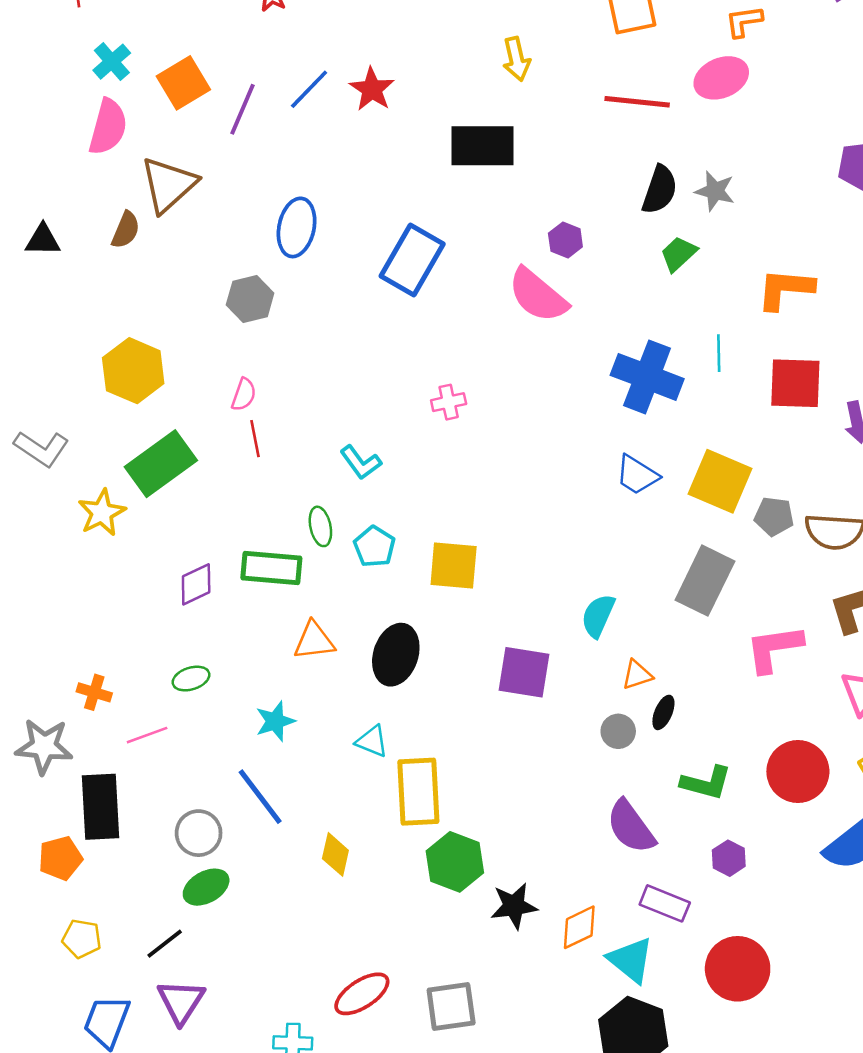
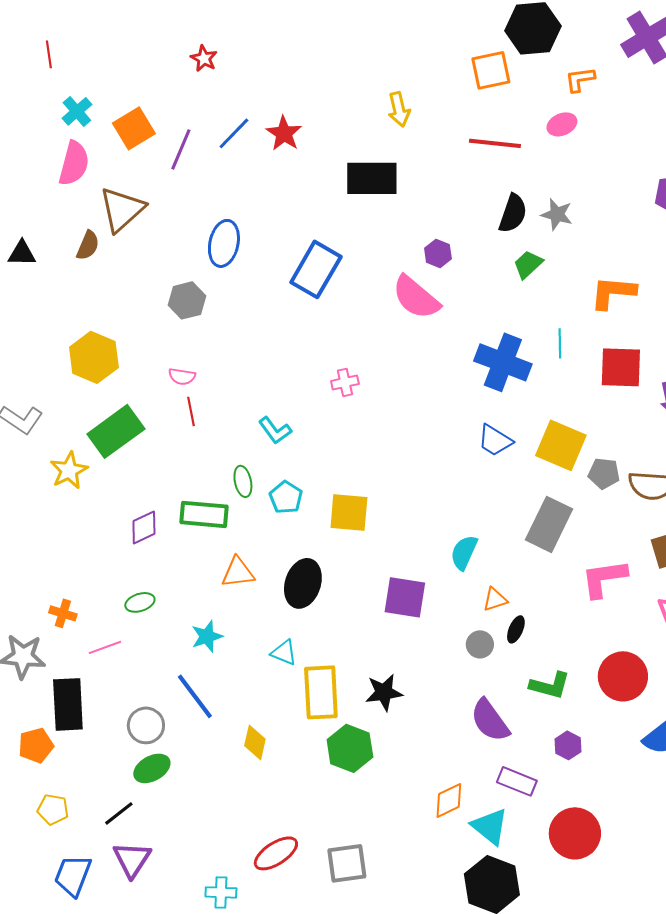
pink ellipse: (721, 78) -> (562, 124), size x0.7
pink semicircle: (244, 395) -> (182, 376), turned 80
black star: (514, 906) -> (384, 692), moved

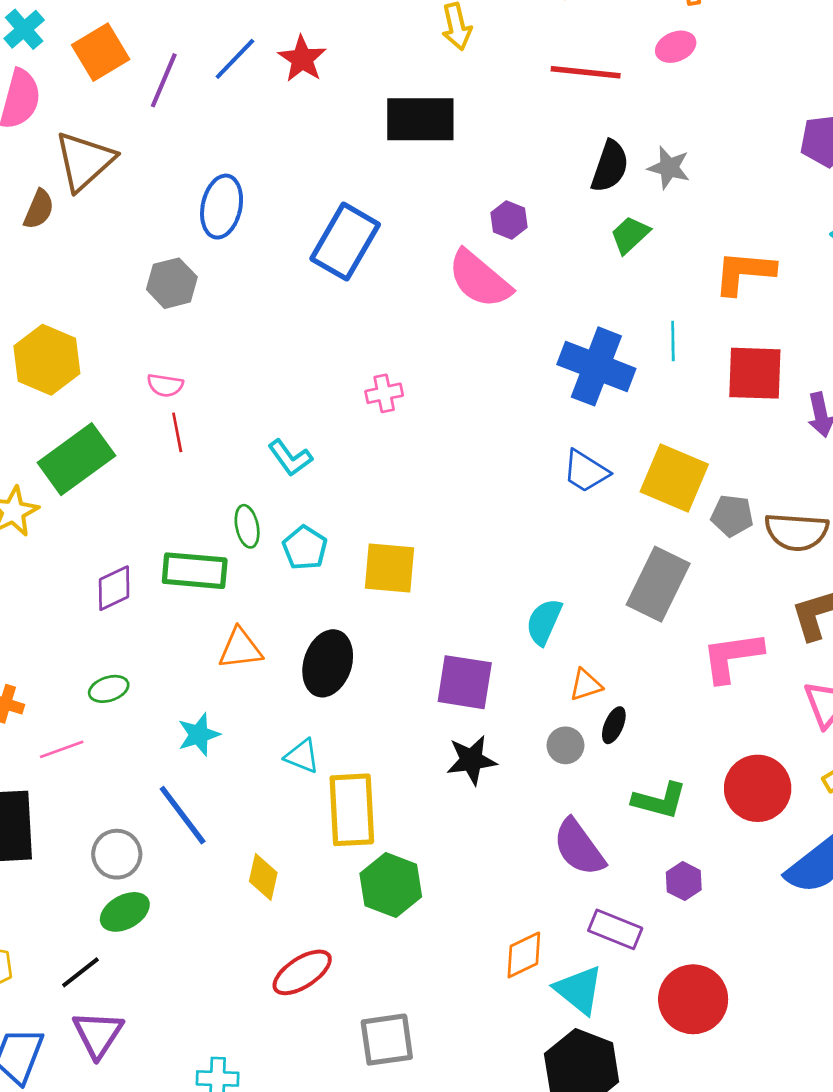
black star: (384, 692) -> (471, 760), moved
red ellipse: (276, 853) -> (302, 972), moved

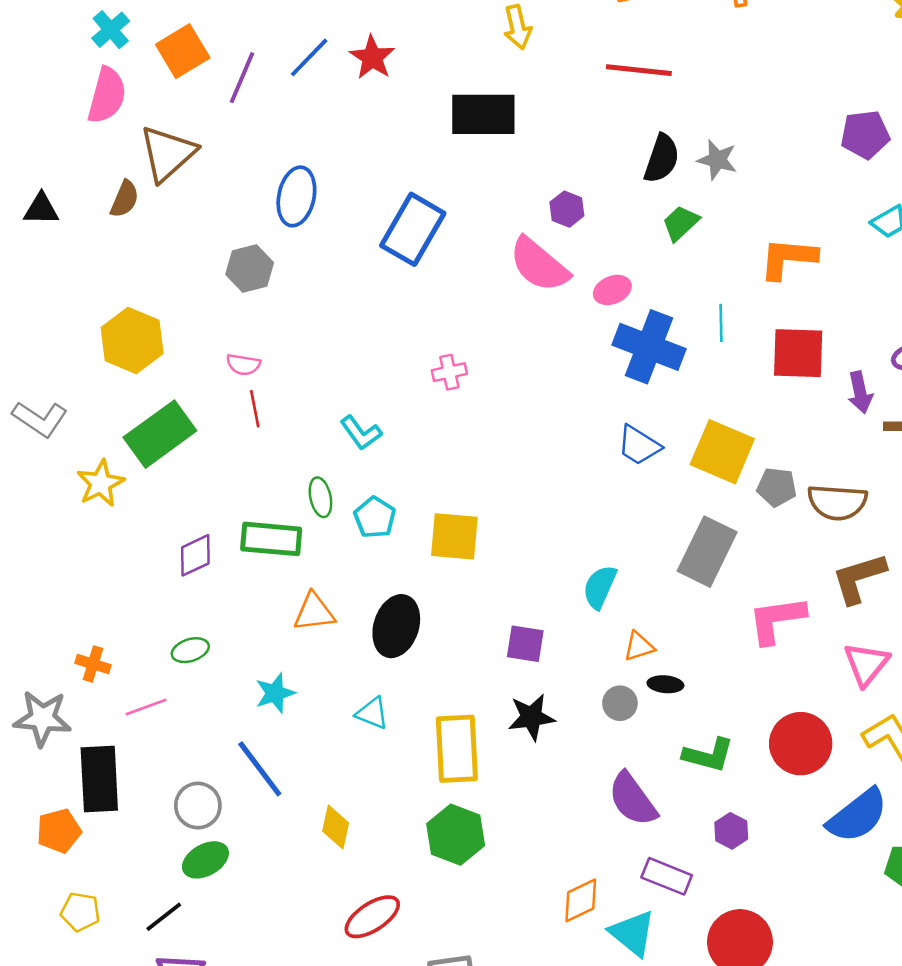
pink ellipse: (676, 47) -> (612, 290), moved
purple square: (465, 682) -> (525, 644), size x0.7
black ellipse: (614, 725) -> (665, 684), turned 72
yellow rectangle: (352, 810) -> (457, 749), moved

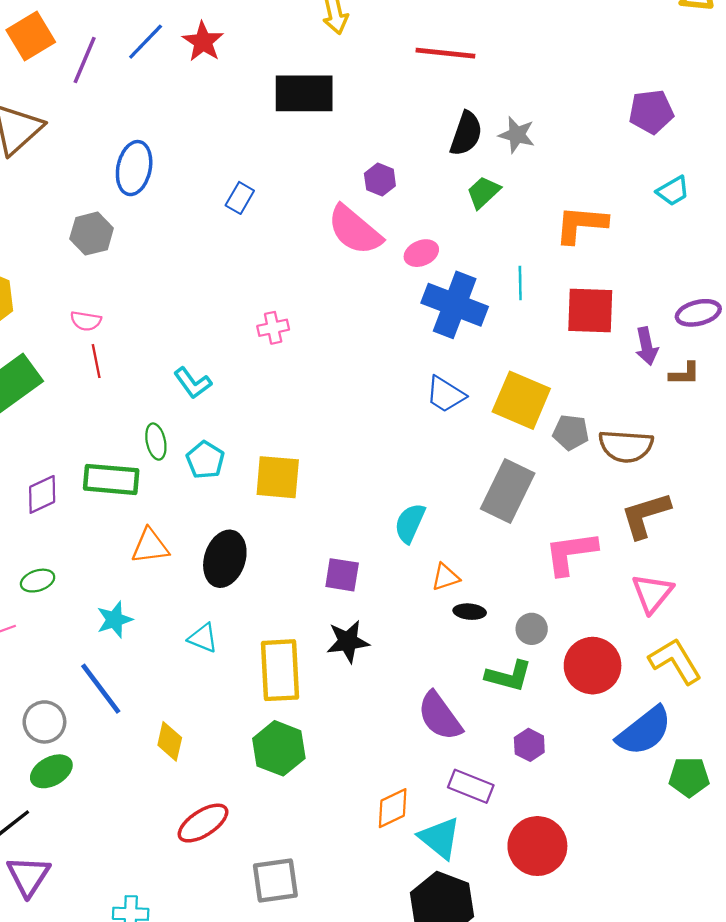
blue rectangle: (413, 229) -> (240, 198), size x0.5
gray circle: (620, 703) -> (532, 629), moved

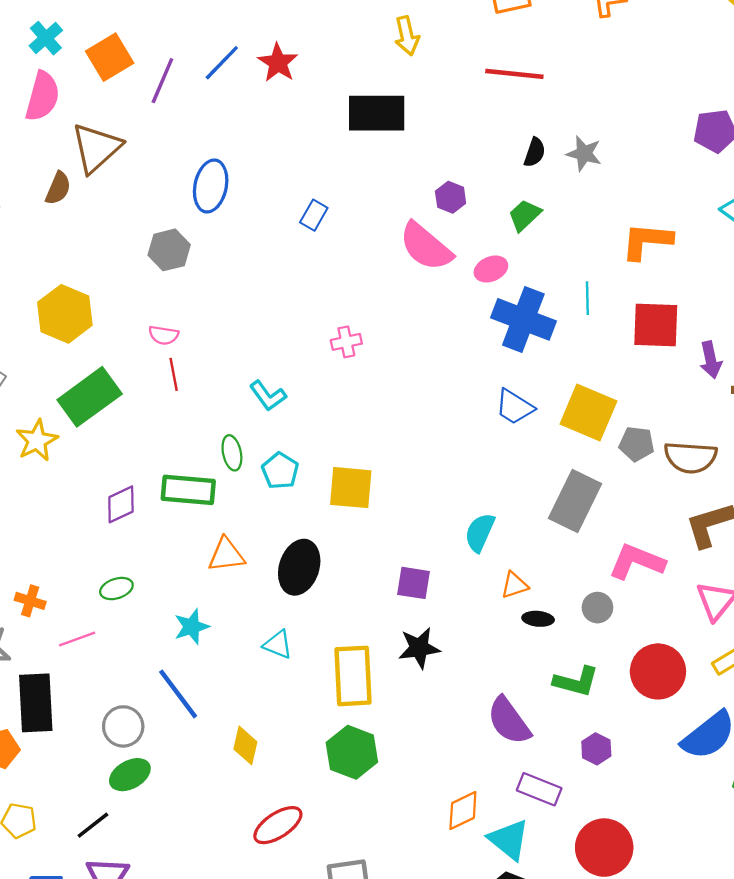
black semicircle: (466, 134) -> (535, 152), size x0.7
green trapezoid: (483, 192) -> (525, 215), moved
pink L-shape: (571, 553) -> (637, 562), turned 30
gray circle: (532, 629) -> (597, 608), moved

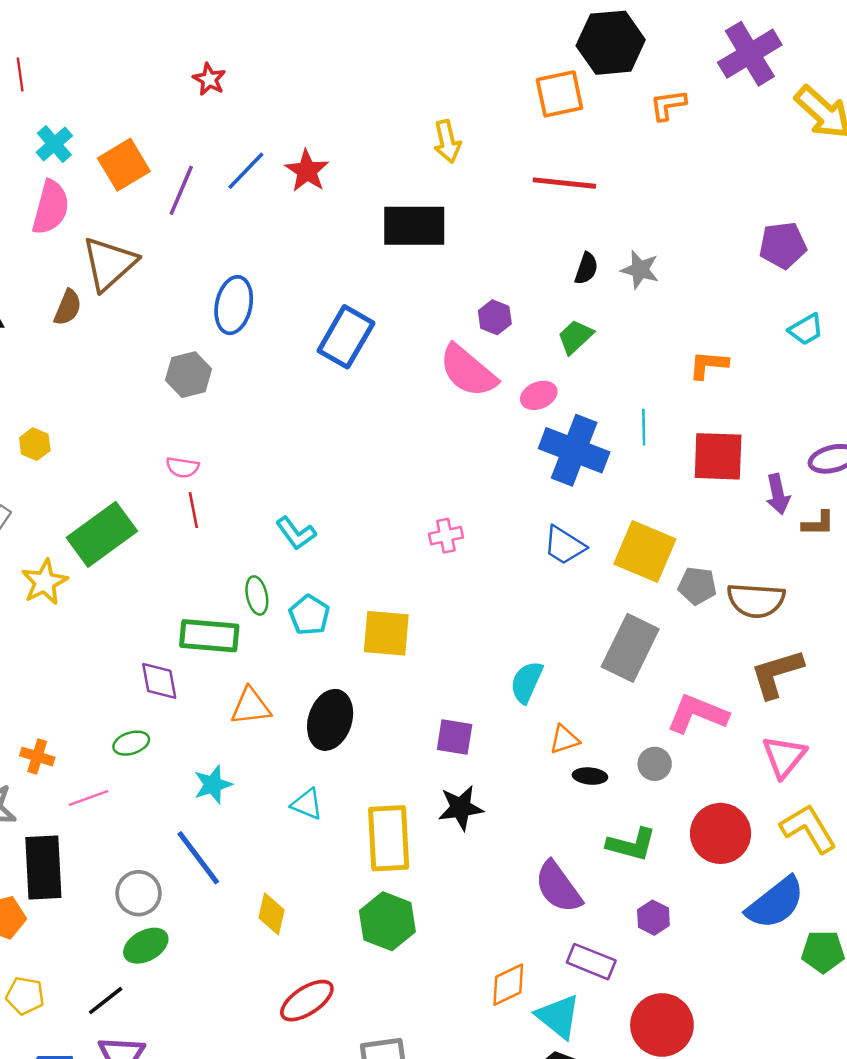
blue rectangle: (314, 215) -> (346, 337), size x1.8
orange L-shape: (647, 241) -> (708, 365), size x0.7
yellow hexagon: (65, 314) -> (35, 444), moved, size x0.5
pink cross: (346, 342) -> (446, 536), moved
purple diamond: (121, 504) -> (159, 681), moved, turned -75

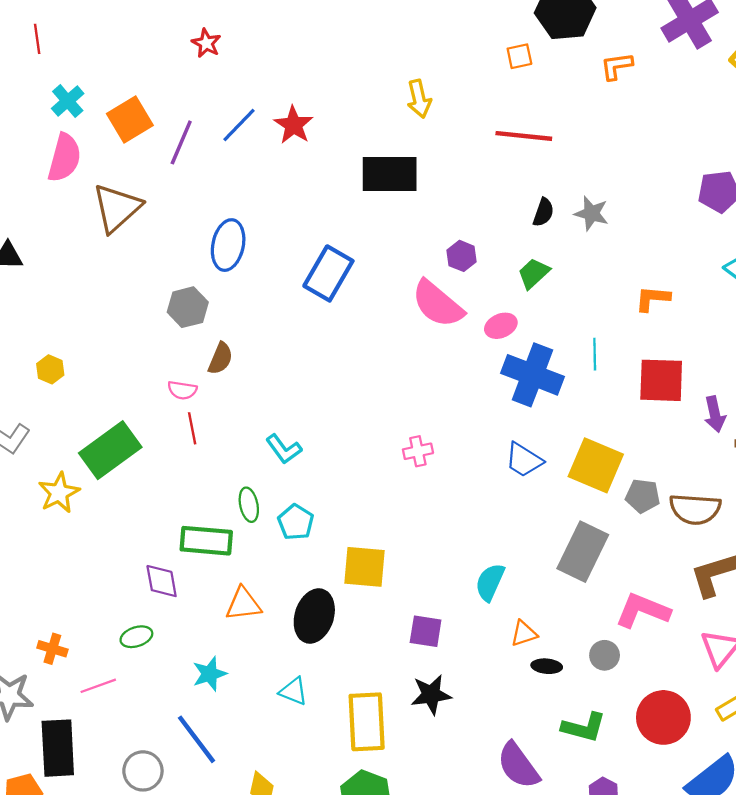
orange square: (559, 94) -> (519, 56), size x0.6
brown semicircle: (68, 307) -> (220, 358), moved
yellow square: (386, 633) -> (364, 567), moved

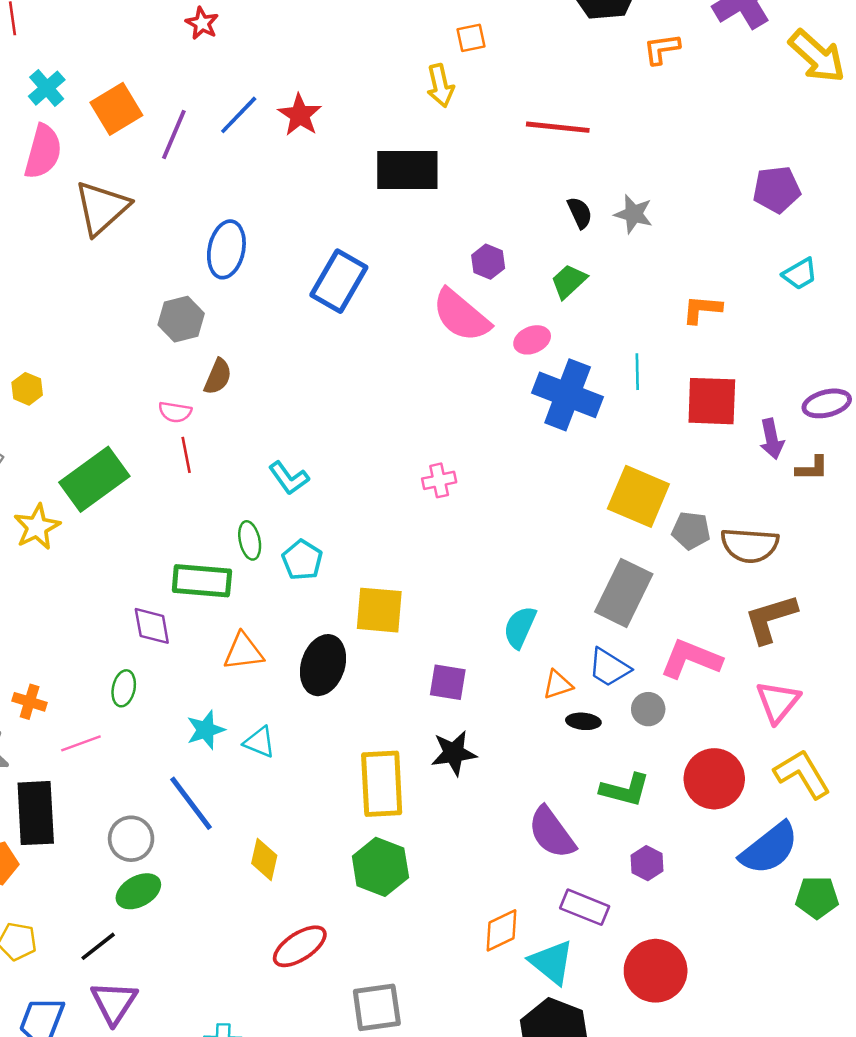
orange square: (519, 56) -> (471, 38), moved
black semicircle: (543, 212) -> (580, 213), turned -44
blue trapezoid: (524, 460) -> (609, 668), moved
green ellipse: (136, 637) -> (124, 688), turned -60
cyan triangle: (294, 691) -> (259, 742), moved

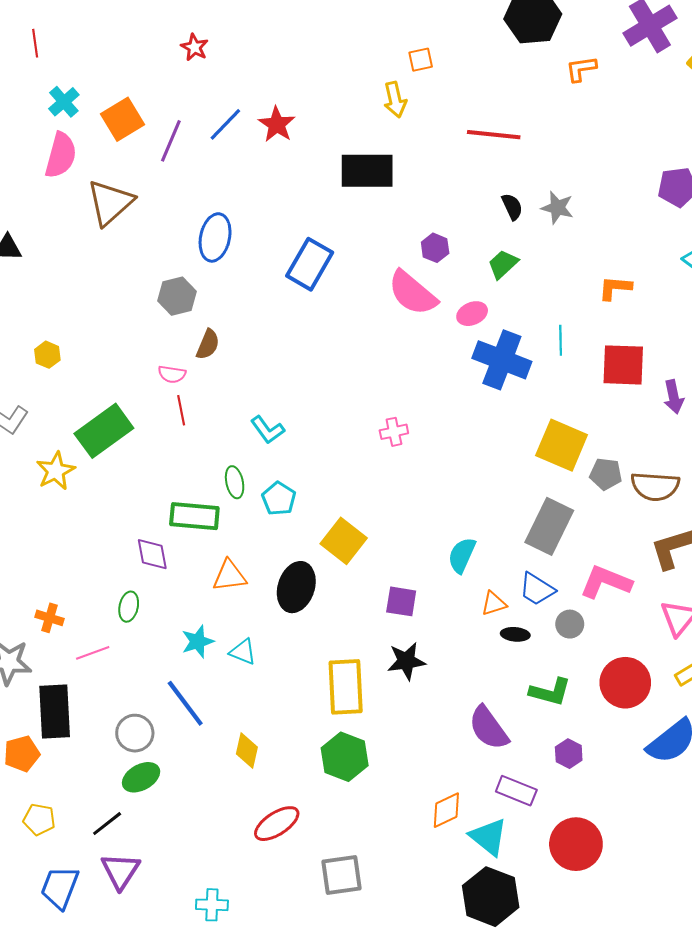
yellow square: (379, 610) -> (344, 541), turned 33

